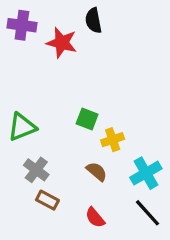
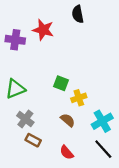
black semicircle: (93, 20) -> (78, 14), moved
purple cross: (22, 25) -> (15, 40), moved

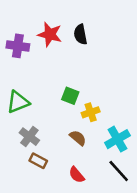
black semicircle: (78, 14) -> (80, 34), moved

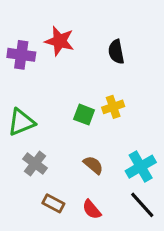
black semicircle: (80, 34) -> (116, 52), moved
yellow cross: (91, 112) -> (113, 107), moved
brown rectangle: (38, 161) -> (53, 203), moved

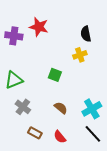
black semicircle: (116, 52) -> (86, 34), moved
yellow cross: (113, 107) -> (80, 55), moved

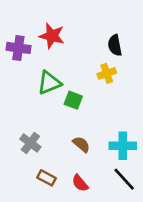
green triangle: (14, 80) -> (49, 83), moved
cyan cross: (92, 109) -> (123, 146), turned 30

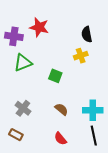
green triangle: (49, 83) -> (23, 63), moved
brown rectangle: (47, 178) -> (16, 135), moved
black line: (124, 179) -> (94, 136), turned 30

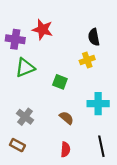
cyan cross: (93, 110) -> (98, 104), moved
red semicircle: (60, 139) -> (65, 149), turned -136

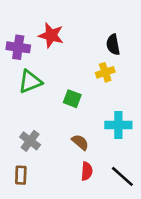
brown rectangle: (17, 145) -> (21, 175), turned 64
black line: (101, 146) -> (122, 176), turned -36
red semicircle: (65, 149) -> (87, 171), moved

